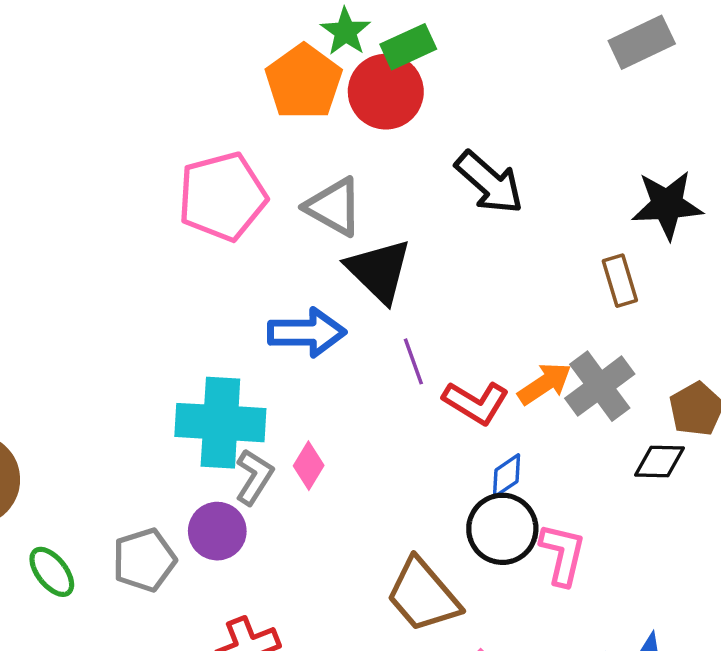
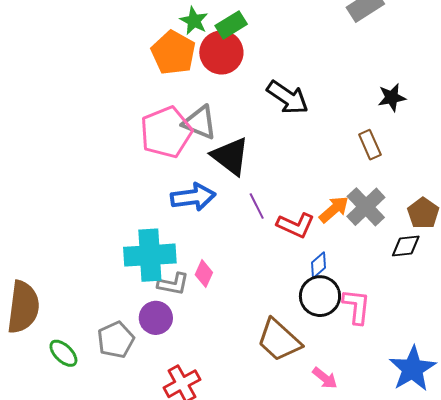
pink pentagon: (222, 196) -> (166, 132), moved
black star: (667, 205) -> (392, 98), size x0.7
gray L-shape: (254, 477) -> (173, 284), turned 76

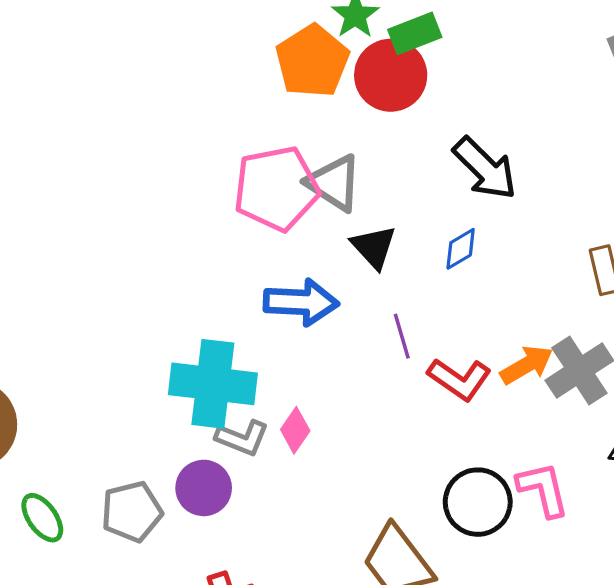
black triangle: (230, 156) -> (374, 247), size x0.7
blue diamond: (319, 265) -> (461, 249), moved
pink L-shape: (357, 306) -> (543, 489), moved, turned -30

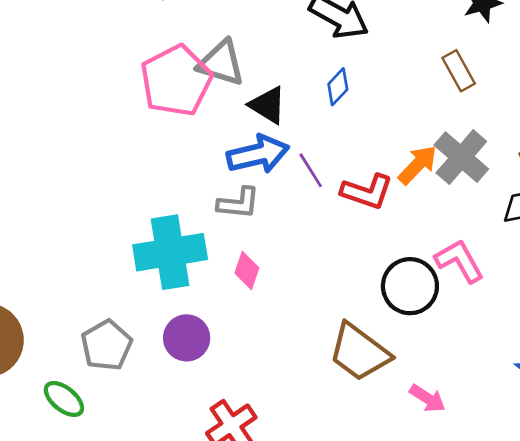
blue arrow: (301, 302) -> (258, 154), moved
gray L-shape: (242, 438) -> (239, 203), moved
gray pentagon: (132, 512) -> (107, 345), moved

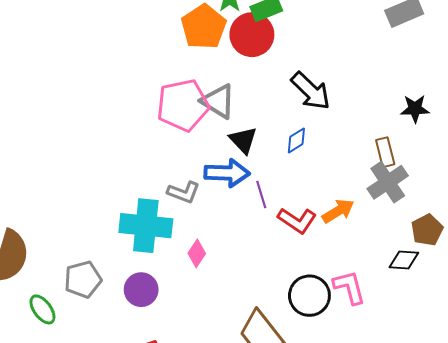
gray cross: (461, 157) -> (388, 182), moved
gray L-shape: (239, 203) -> (184, 192), moved

